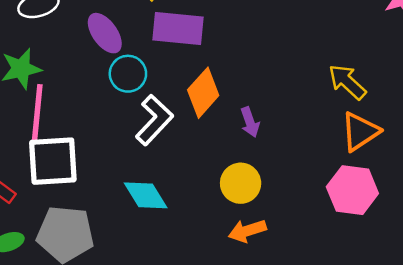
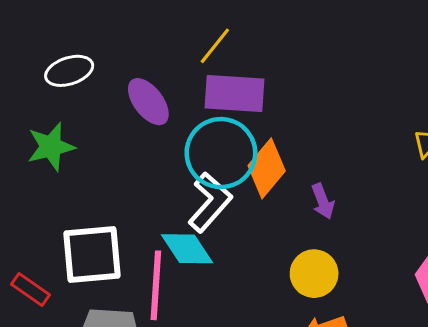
cyan circle: (128, 74) -> (221, 153), moved, size x1.6
pink line: (37, 114) -> (156, 285), moved
cyan diamond: (146, 195) -> (187, 249), moved

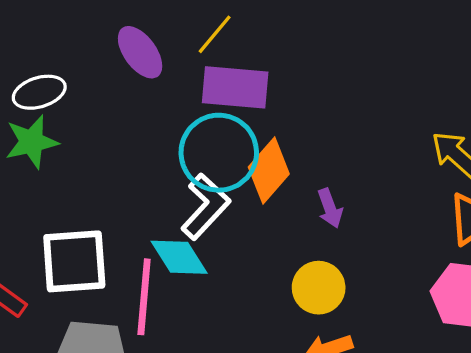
white ellipse: (69, 71) -> (39, 92), moved
purple ellipse: (148, 102) -> (140, 52), moved

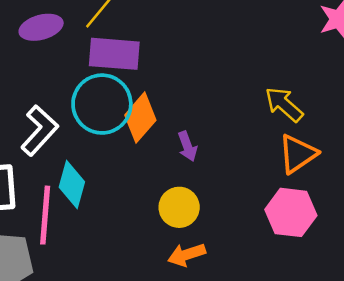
purple ellipse: (140, 52) -> (41, 27), turned -69
white L-shape: (206, 207) -> (39, 130), moved
cyan diamond: (179, 257) -> (72, 185), turned 48

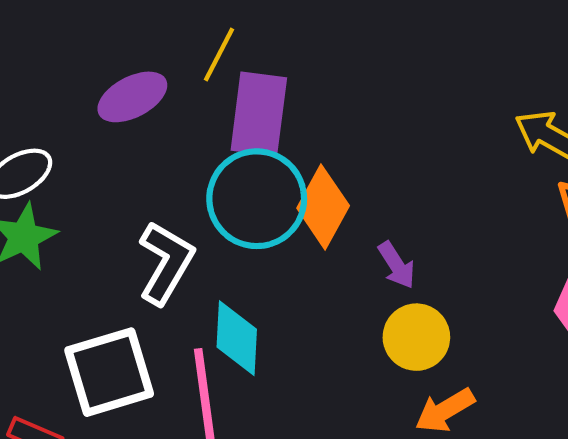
purple rectangle: (114, 54) -> (259, 114), turned -75
purple arrow: (187, 146) -> (397, 265), moved

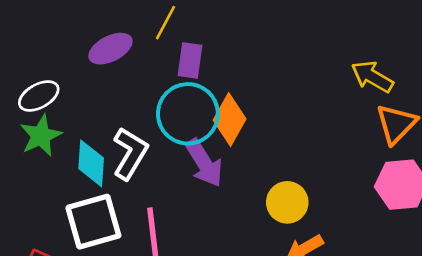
purple rectangle: (259, 114) -> (190, 60), size x0.7
purple arrow: (397, 265) -> (204, 163), moved, size x1.6
cyan diamond: (237, 338) -> (91, 163), moved

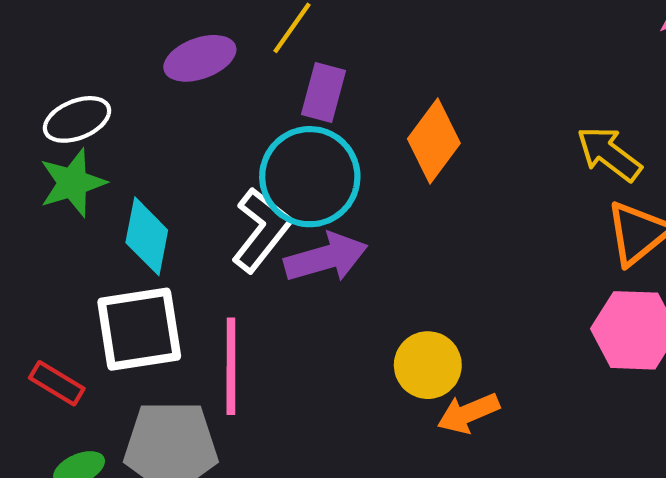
orange diamond: (230, 120) -> (434, 141), moved
white L-shape: (130, 153) -> (261, 230), moved
purple arrow: (204, 163) -> (326, 258), turned -81
yellow circle: (287, 202) -> (428, 365), moved

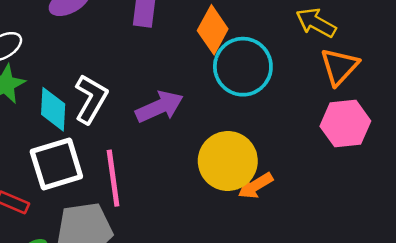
cyan circle: (310, 177) -> (243, 67), moved
white L-shape: (261, 230) -> (91, 99), moved
yellow circle: (428, 365) -> (228, 161), size x1.5

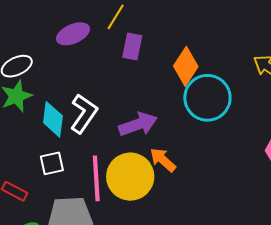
yellow circle: (228, 161) -> (130, 177), moved
white square: (56, 164) -> (52, 163), size x0.6
orange arrow: (255, 186) -> (163, 160), moved, turned 68

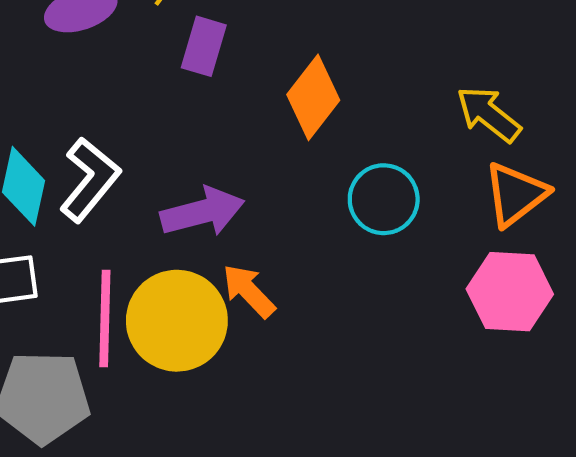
cyan circle: (207, 98) -> (384, 199), moved, size x0.7

